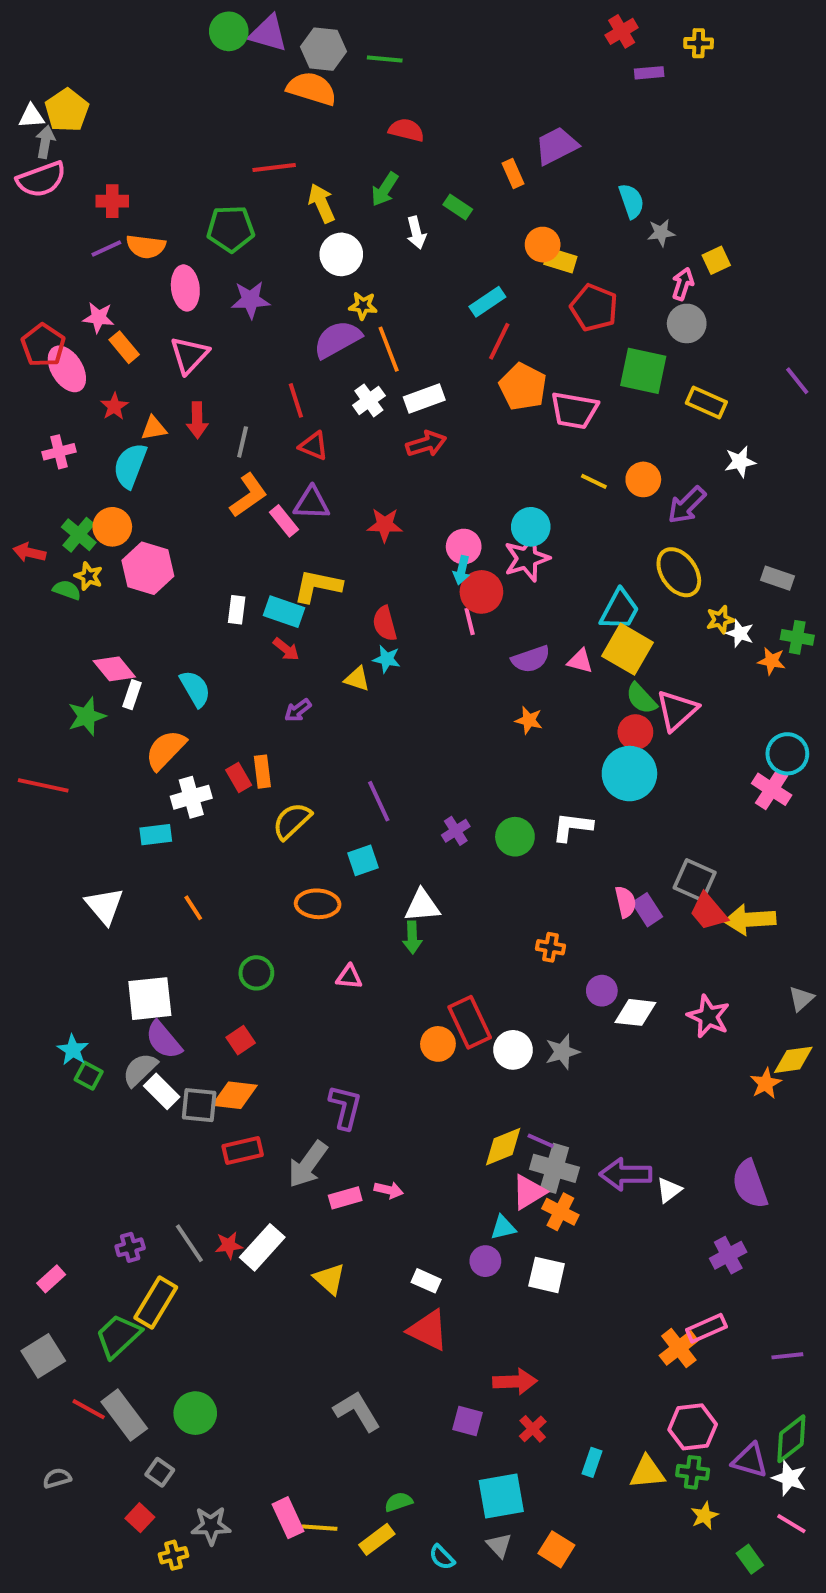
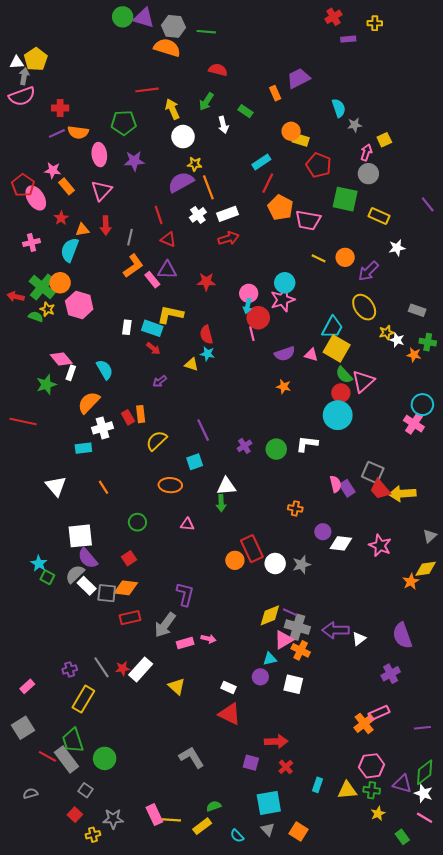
green cross: (79, 535) -> (42, 287), size x1.4
green trapezoid: (118, 1336) -> (73, 740), moved, turned -65

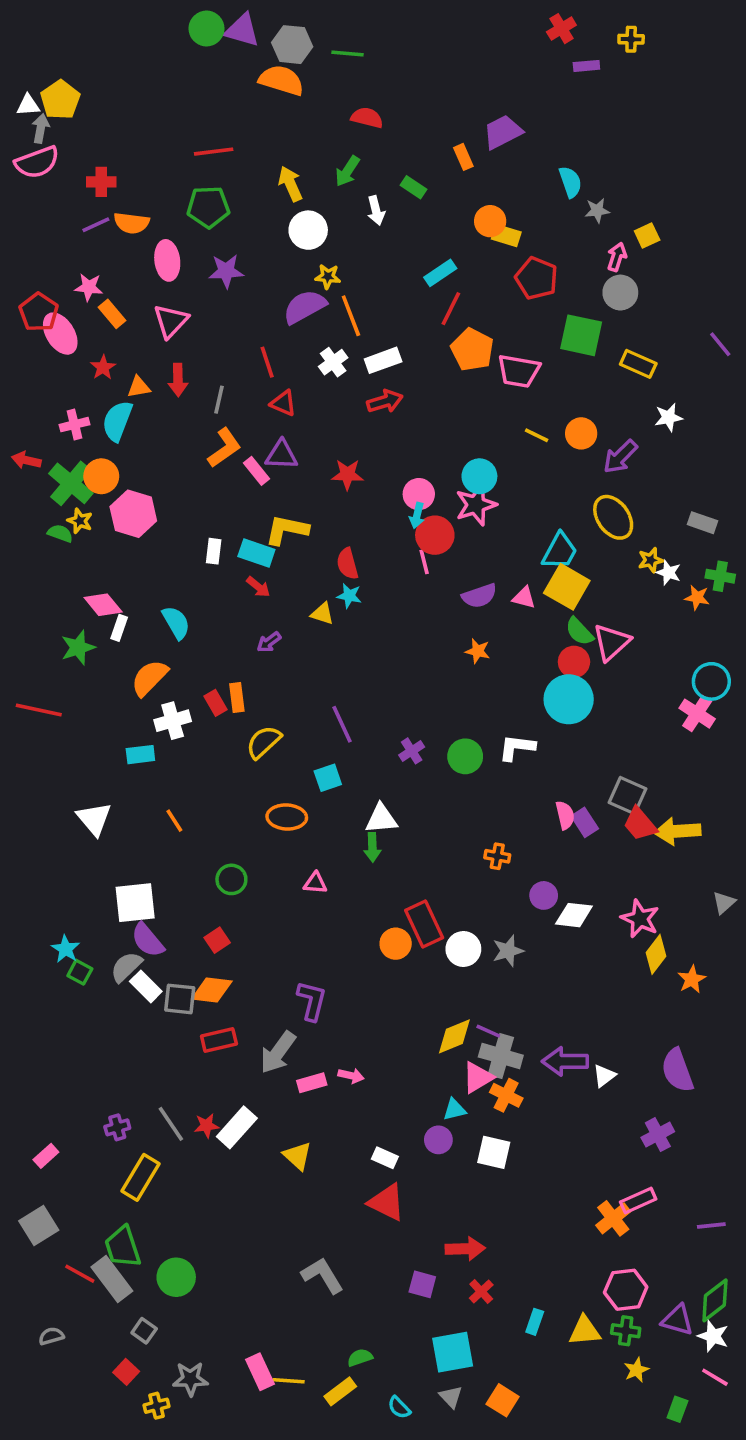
red line: (147, 90) -> (214, 152), moved
pink cross: (32, 242) -> (74, 425), moved
red arrow: (16, 297) -> (26, 460), moved
yellow diamond: (426, 569) -> (656, 954), moved, turned -45
green rectangle: (402, 837) -> (677, 1409), turned 56

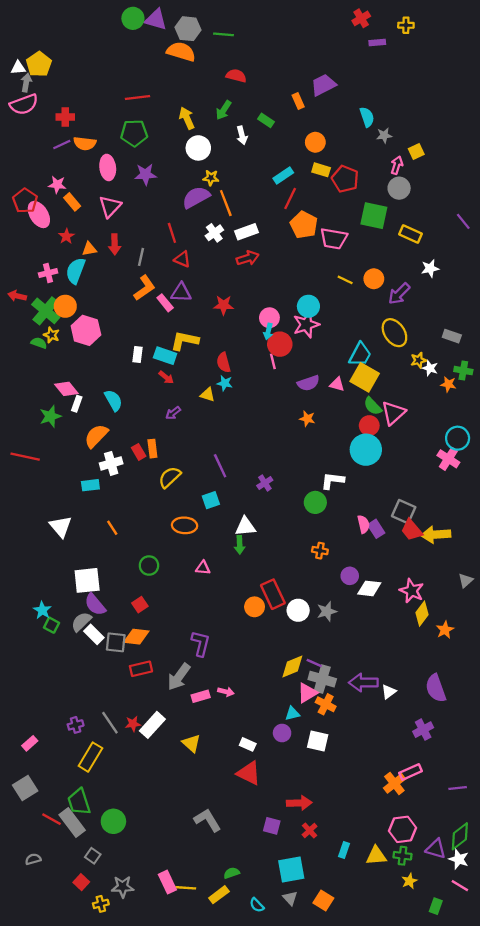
yellow rectangle: (506, 235) -> (321, 170), moved
green circle: (465, 756) -> (315, 502), moved

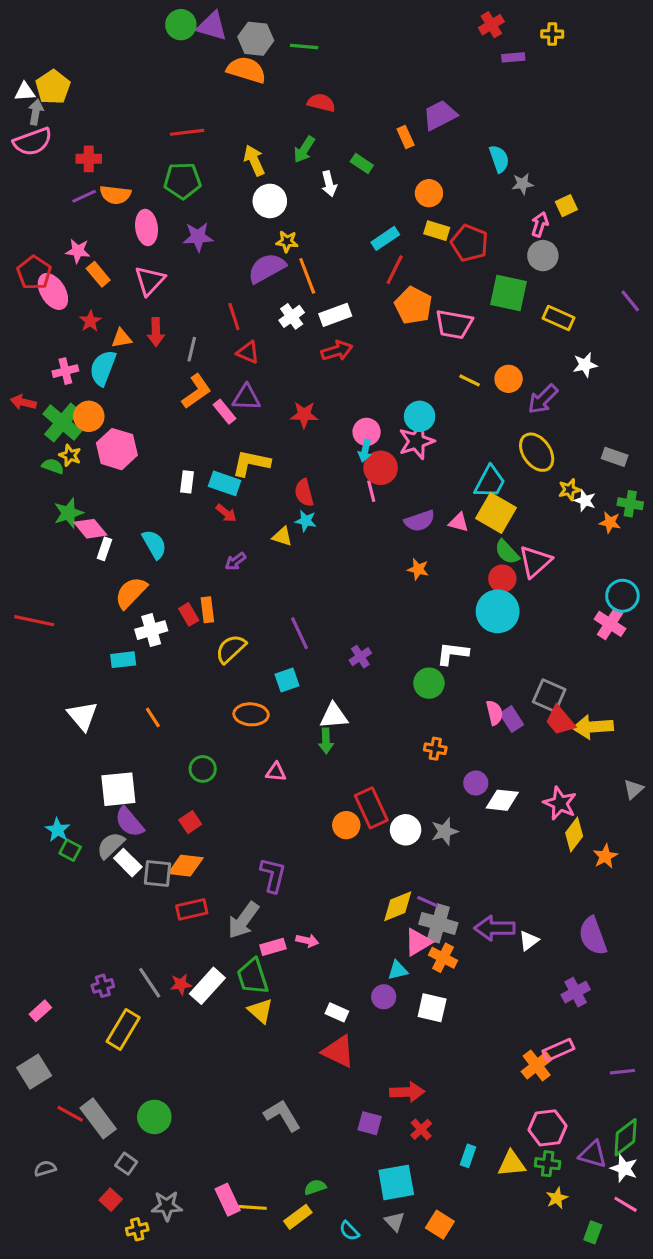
green star: (50, 416) -> (69, 513), moved
green trapezoid: (79, 802) -> (253, 976), moved

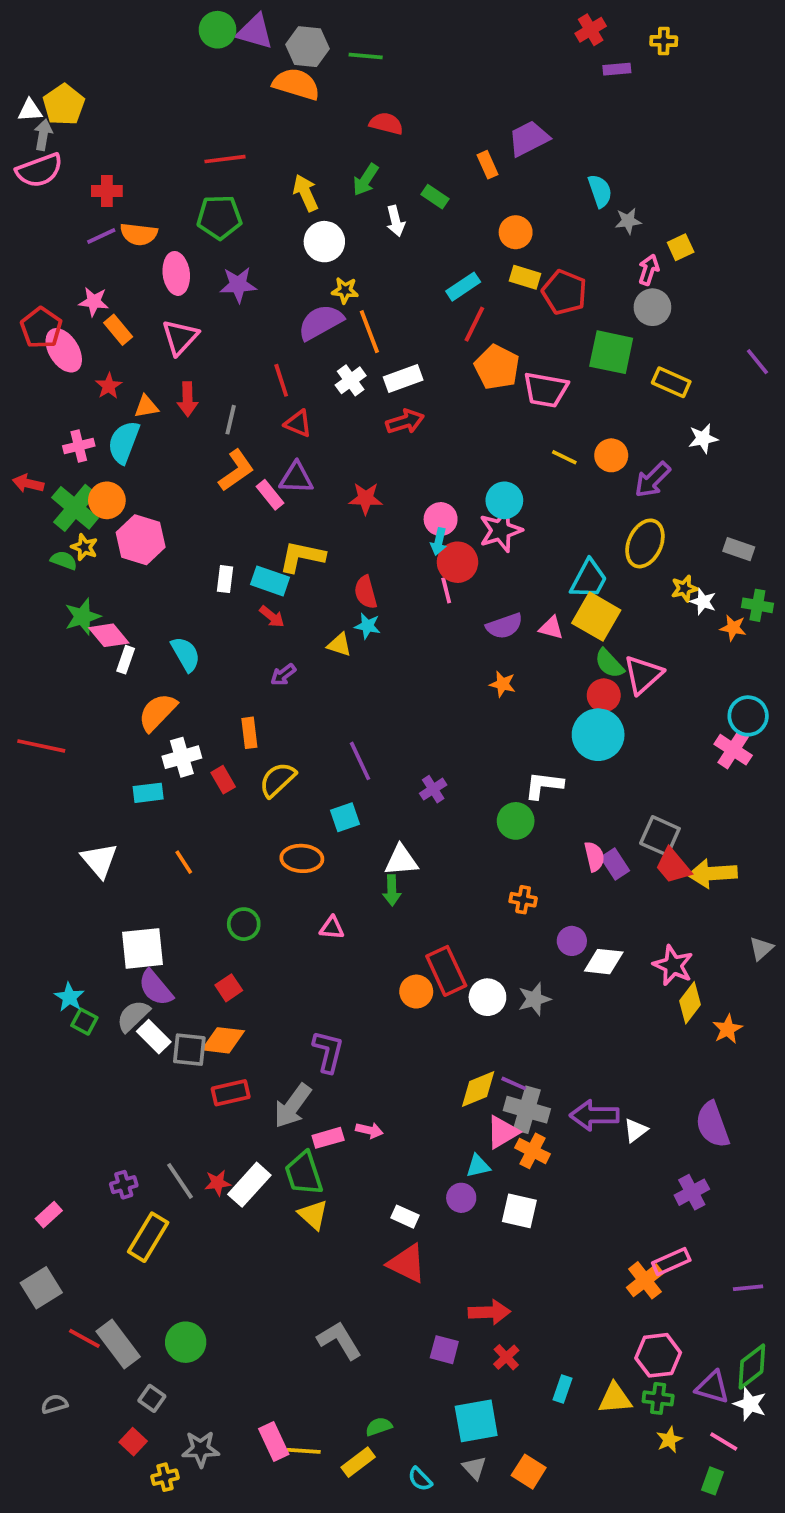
yellow ellipse: (537, 452) -> (645, 543), turned 60
red rectangle: (189, 614) -> (223, 780), moved
pink line: (626, 1204) -> (724, 1442), moved

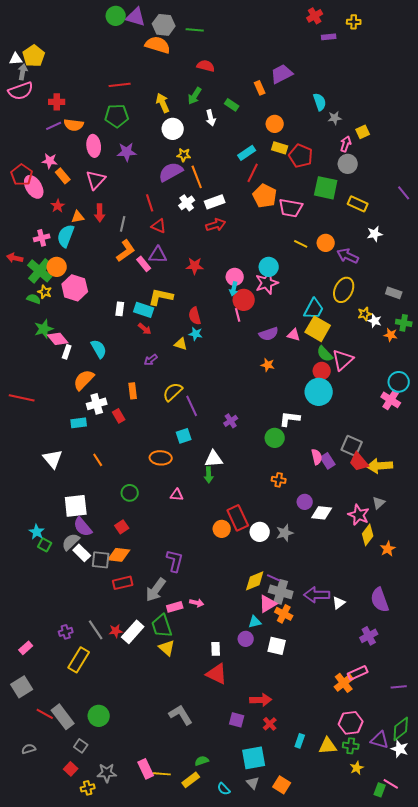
purple arrow: (652, 480) -> (348, 256), turned 70
yellow semicircle: (277, 780) -> (173, 392), moved
gray triangle: (761, 948) -> (379, 503), moved
white rectangle: (405, 1217) -> (216, 649), turned 64
pink line: (724, 1442) -> (391, 784), moved

